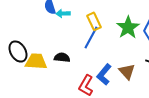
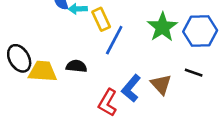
yellow rectangle: (94, 21) -> (101, 19), moved

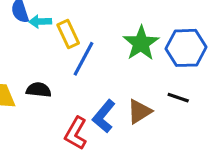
brown triangle: (161, 84) -> (139, 112), turned 40

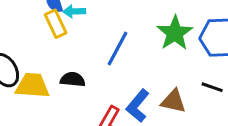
yellow rectangle: (68, 34) -> (56, 24), moved
brown triangle: (139, 112) -> (173, 101), turned 44

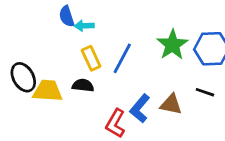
yellow rectangle: (56, 24) -> (91, 58), moved

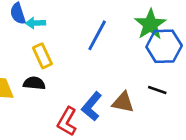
green star: (172, 45) -> (150, 24), moved
blue line: (122, 58) -> (97, 35), moved

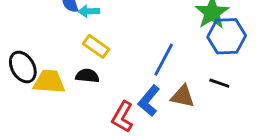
blue line: (97, 35) -> (164, 60), moved
yellow rectangle: (42, 56) -> (96, 46), turned -30

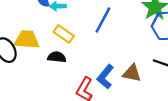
blue line: (164, 60) -> (103, 20), moved
yellow trapezoid: (49, 82) -> (27, 40), moved

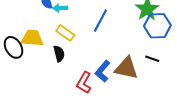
black semicircle: (57, 57) -> (59, 54), turned 70
brown triangle: (132, 73) -> (126, 68), size x1.4

